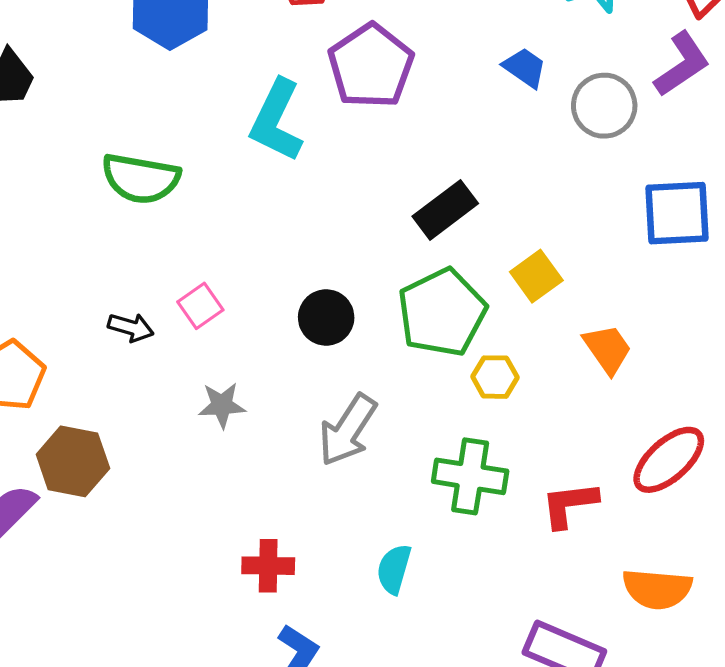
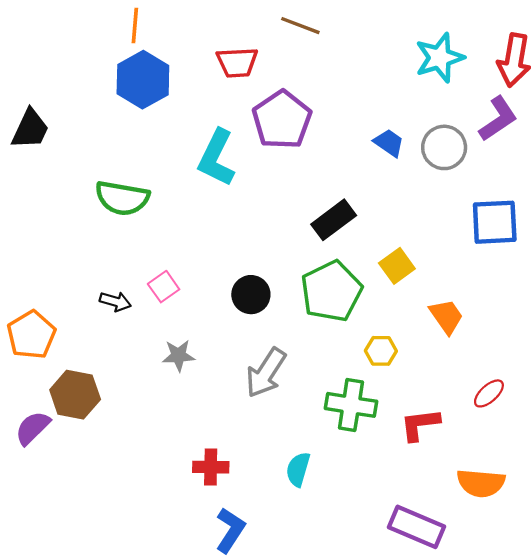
blue trapezoid: (525, 68) -> (389, 143), moved
yellow hexagon: (495, 377) -> (381, 351), moved
red ellipse: (669, 460) -> (489, 393), size x0.6

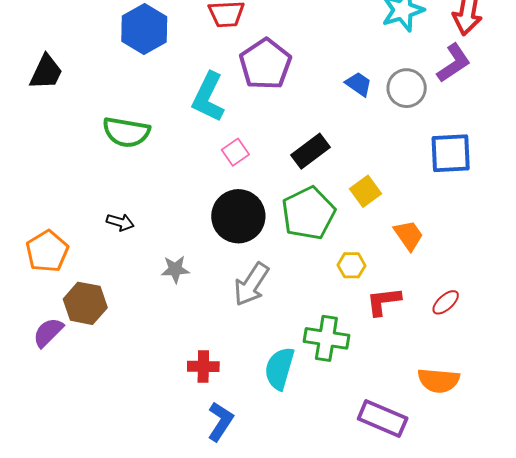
pink square: (164, 287) -> (235, 152), moved
black circle: (251, 295) -> (238, 216), size x1.6
green cross: (351, 405) -> (326, 338), moved
red L-shape: (420, 424) -> (384, 301), moved
cyan semicircle: (298, 469) -> (279, 368), size x1.4

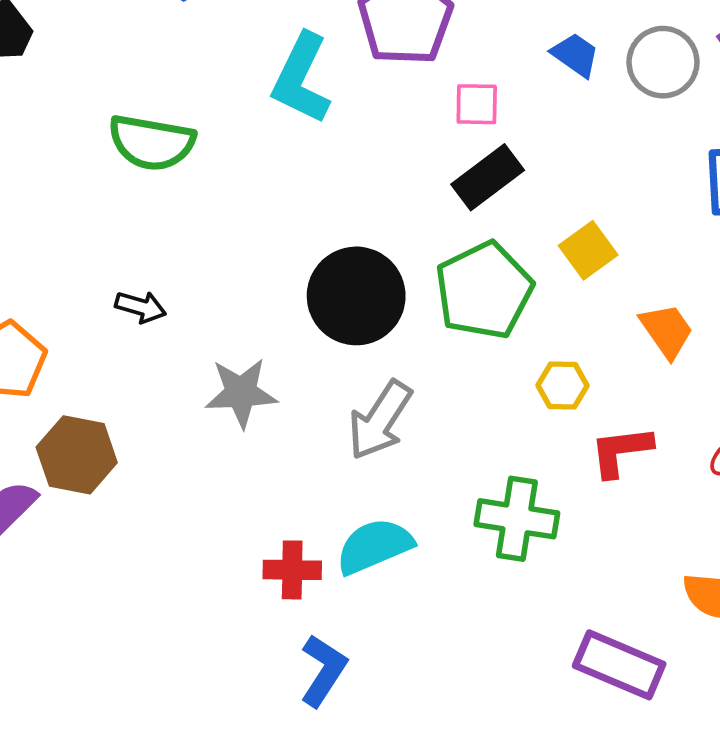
pink square: (235, 152) -> (477, 104), moved, turned 36
gray star: (175, 269) -> (241, 393), size x1.4
cyan semicircle: (279, 368) -> (374, 546), moved, turned 51

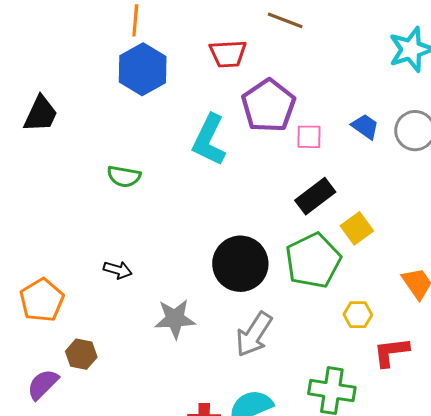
pink square: (477, 104) -> (309, 137), moved
green semicircle: (152, 143) -> (124, 176), size x0.7
yellow square: (588, 250) -> (357, 228), moved
brown hexagon: (77, 455) -> (81, 354), size x0.7

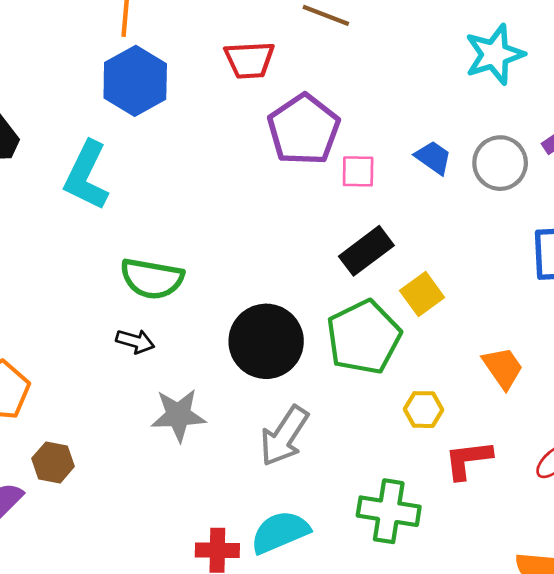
cyan L-shape: (209, 140) -> (86, 176), moved
green semicircle: (124, 176) -> (152, 279), moved, size x1.4
black arrow: (118, 270) -> (135, 341), moved

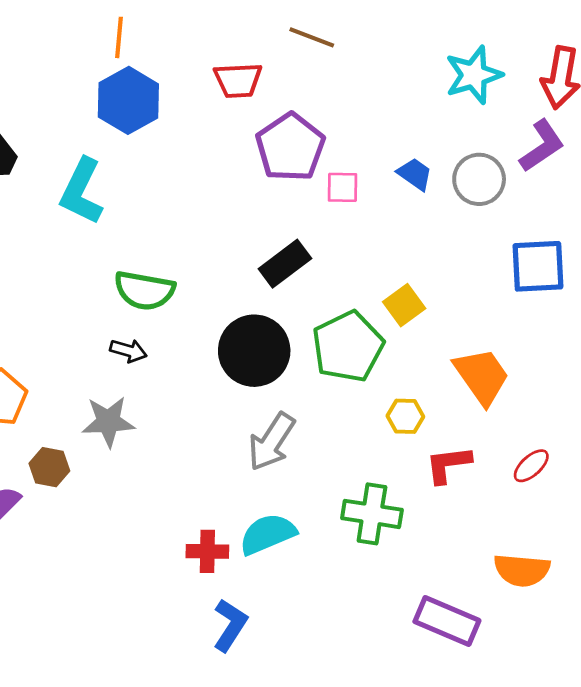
black rectangle: (366, 251) -> (285, 264), moved
orange trapezoid: (503, 368) -> (482, 376), size x1.4
gray star: (178, 415) -> (108, 422), moved

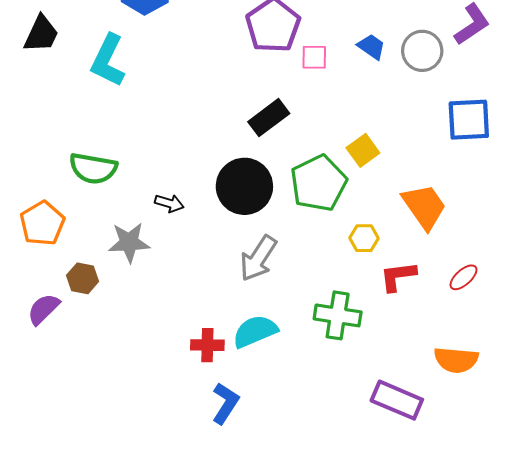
green semicircle: (144, 290) -> (93, 168), moved
black arrow: (128, 351) -> (169, 203), moved

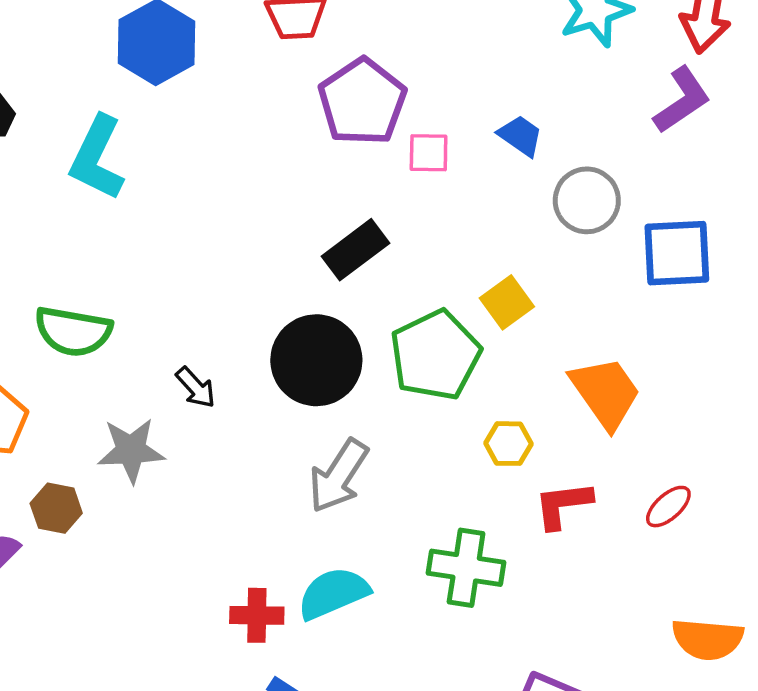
gray circle: (422, 51) -> (587, 200), moved
black arrow: (169, 203) -> (196, 387), turned 32
orange semicircle: (456, 360) -> (708, 639), moved

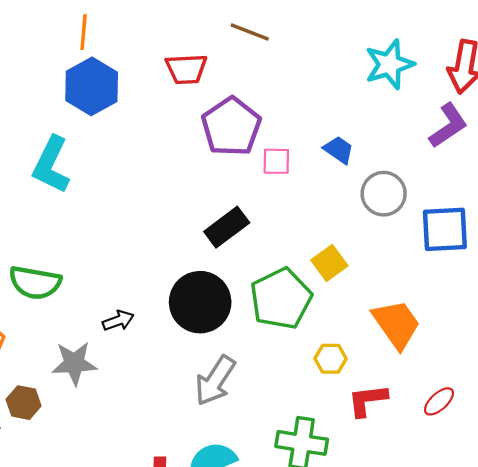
black arrow: (196, 387) -> (118, 321), turned -68

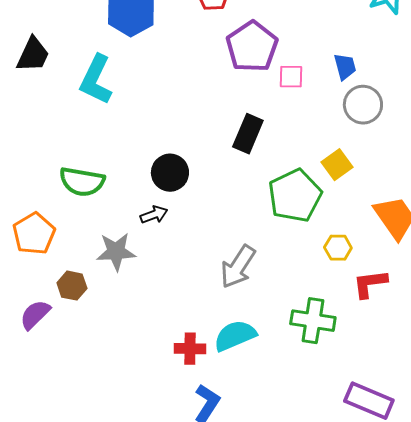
blue trapezoid: (339, 150) -> (345, 67), turned 40
gray circle: (384, 194) -> (363, 105), moved
black rectangle: (227, 227) -> (248, 134), turned -30
black circle: (200, 302) -> (170, 173), moved, size x0.7

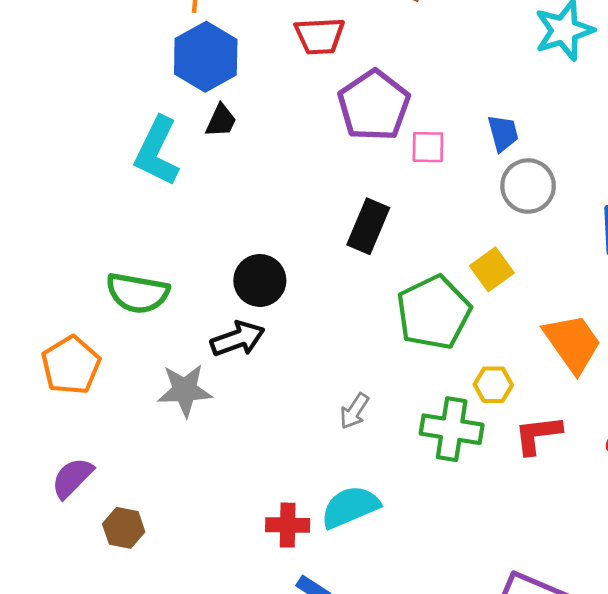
black trapezoid: (33, 55) -> (221, 121), moved, size x0.7
black arrow: (154, 215) -> (238, 339), size x1.4
gray arrow: (238, 267) -> (354, 411), size x0.6
brown hexagon: (72, 286) -> (124, 528), moved
green cross: (313, 321) -> (452, 429), moved

